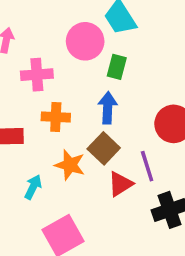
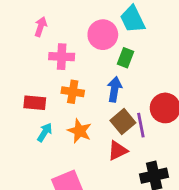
brown square: (104, 148) -> (123, 122), moved
purple line: (147, 166) -> (141, 125), moved
cyan arrow: (33, 187) -> (45, 132), moved

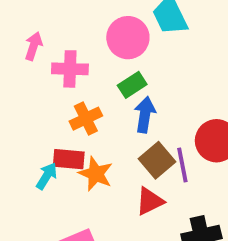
pink arrow: (41, 27) -> (33, 46), moved
green rectangle: (125, 58) -> (132, 85), moved, turned 36
orange cross: (73, 92) -> (86, 119), turned -35
red rectangle: (35, 103) -> (69, 159), moved

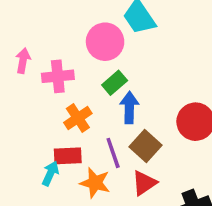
purple line: (182, 165) -> (113, 153), moved
orange star: (96, 174) -> (95, 183), moved

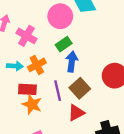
pink cross: (58, 76) -> (26, 36), turned 30
cyan arrow: (50, 173) -> (15, 66), moved, turned 63
orange star: (95, 183) -> (32, 104), moved

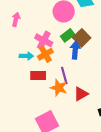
pink cross: (26, 36) -> (44, 40), moved
brown square: (80, 88) -> (82, 38), moved
orange star: (32, 104) -> (59, 88), moved

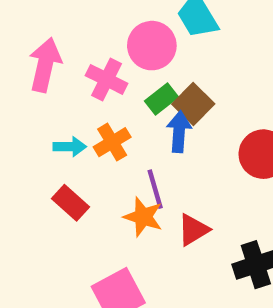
pink arrow: (16, 19) -> (45, 65), size x1.6
pink cross: (44, 40) -> (107, 79), moved
red rectangle: (38, 76) -> (71, 203), moved, turned 42

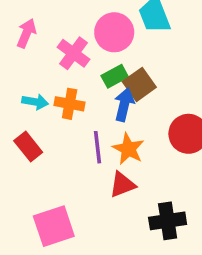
pink arrow: (45, 65) -> (27, 33), size x0.7
orange cross: (112, 142) -> (70, 104), turned 32
orange star: (143, 217) -> (128, 149), moved

